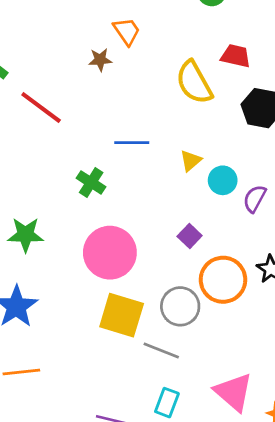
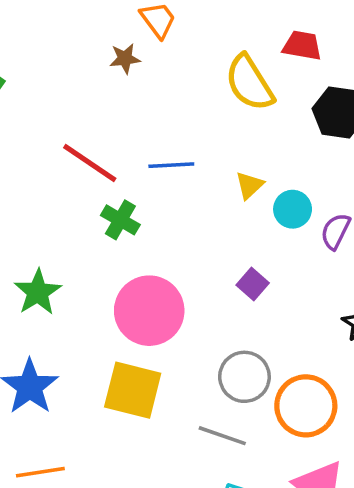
red line: (41, 107) -> (90, 163), moved
green star: (26, 235) -> (38, 292), turned -30
orange circle: (223, 280) -> (306, 406), moved
yellow square: (122, 315) -> (133, 390), moved

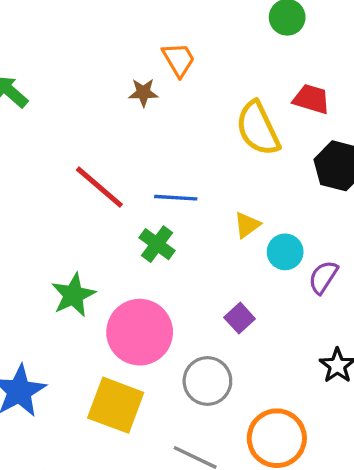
green cross: (120, 220) -> (157, 244), moved
green star: (38, 292) -> (73, 295), moved
gray circle: (244, 377) -> (207, 381), moved

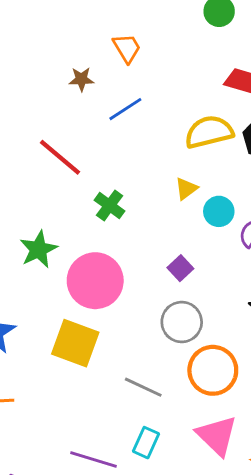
brown star: (143, 93) -> (81, 79), moved
yellow semicircle: (258, 128) -> (209, 132), moved, turned 102
blue line: (176, 198) -> (125, 109), moved, turned -36
gray circle: (207, 381) -> (182, 322), moved

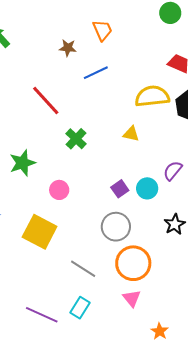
yellow triangle: (186, 189) -> (131, 134), turned 42
cyan circle: (219, 211) -> (147, 188), moved
pink circle: (95, 281) -> (59, 190), size x0.5
pink triangle: (217, 436) -> (132, 298), moved, size x0.6

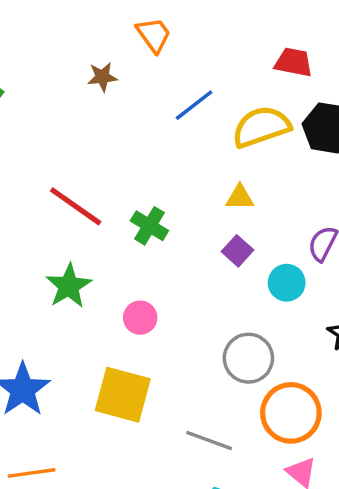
blue line: (96, 73) -> (194, 105), moved
red line: (46, 100) -> (76, 206), moved
purple square: (120, 189) -> (238, 251), moved

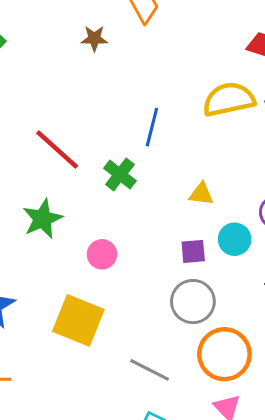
blue line: (194, 105) -> (152, 127), moved, turned -45
yellow triangle: (240, 197) -> (201, 194), moved
purple square: (238, 251) -> (193, 251), moved, turned 36

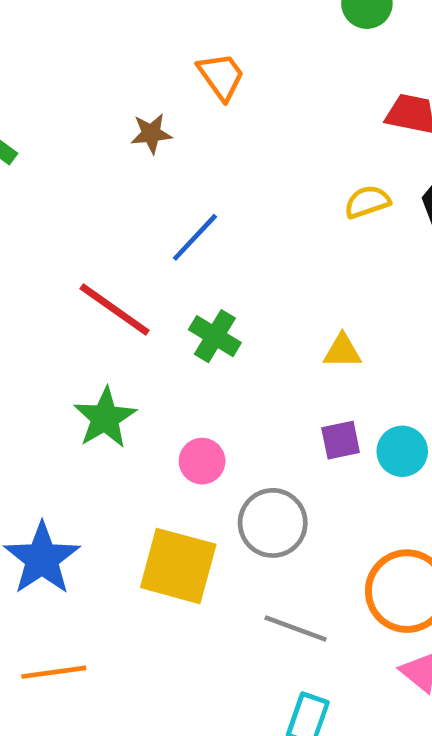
yellow semicircle: (229, 99) -> (367, 202), size x0.6
blue line: (152, 127) -> (195, 237), moved, turned 36
cyan circle: (235, 239) -> (402, 451), moved
gray circle: (193, 302) -> (273, 523), moved

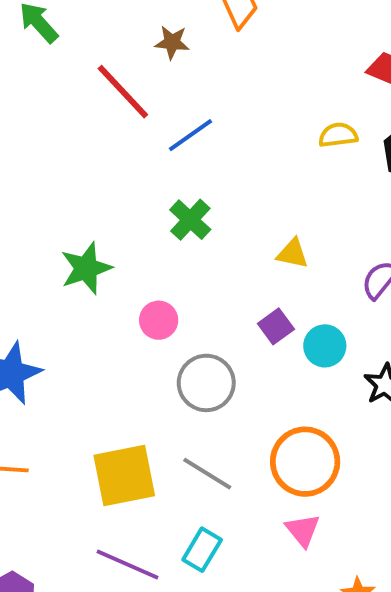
red line: (115, 310) -> (123, 92), moved
purple square: (341, 440) -> (276, 326), turned -36
yellow square: (178, 566) -> (124, 476), moved, turned -38

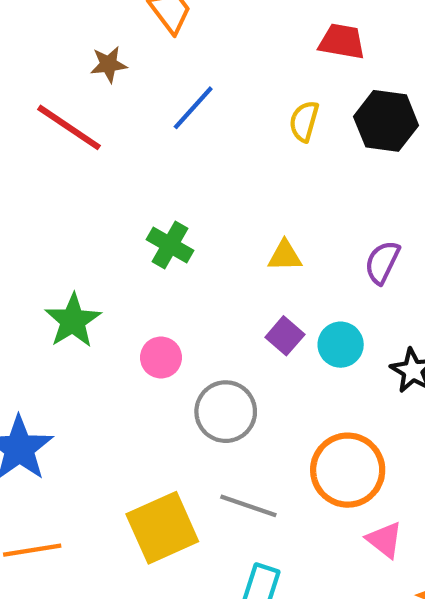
blue line: (191, 135) -> (193, 108), moved
yellow semicircle: (338, 135) -> (304, 121), turned -54
pink triangle: (303, 530) -> (385, 540), moved

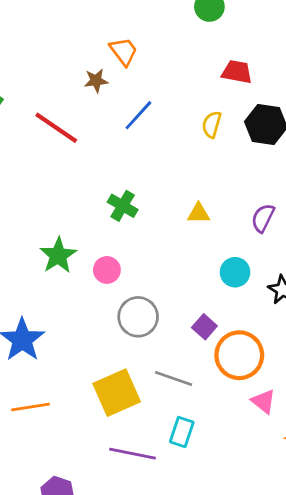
brown star: (109, 64) -> (96, 81), moved
purple square: (285, 336) -> (204, 327), moved
pink circle: (161, 357) -> (107, 270), moved
gray circle: (226, 412) -> (138, 317), moved

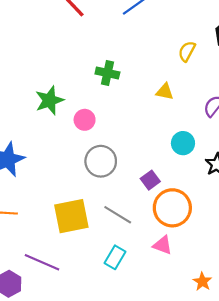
yellow semicircle: (212, 124) -> (187, 51), moved
green cross: (123, 206) -> (107, 73), turned -30
pink triangle: (263, 401) -> (163, 245), moved, turned -30
purple line: (133, 454) -> (42, 262), moved

